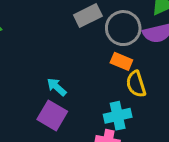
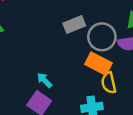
orange rectangle: (121, 61) -> (98, 64), size x1.5

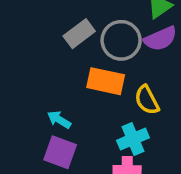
orange rectangle: (98, 64) -> (106, 81), moved

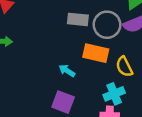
gray rectangle: (79, 34) -> (78, 19), turned 42
cyan arrow: (59, 120) -> (67, 71), moved

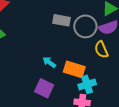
orange rectangle: (96, 53) -> (74, 69), moved
yellow semicircle: (124, 67) -> (101, 50), moved

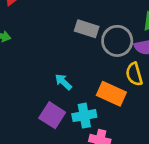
orange rectangle: (74, 69) -> (111, 94), moved
cyan cross: (87, 84) -> (84, 116), moved

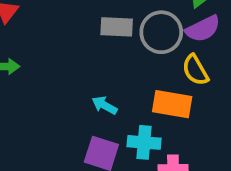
cyan cross: (84, 116) -> (144, 142), turned 30

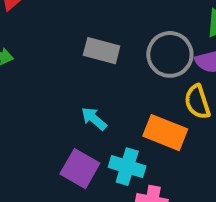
gray rectangle: (117, 27) -> (102, 51), moved

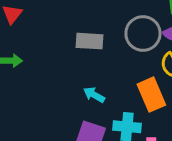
orange rectangle: (165, 133) -> (151, 95), turned 56

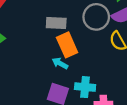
orange rectangle: (151, 95) -> (67, 45), moved

